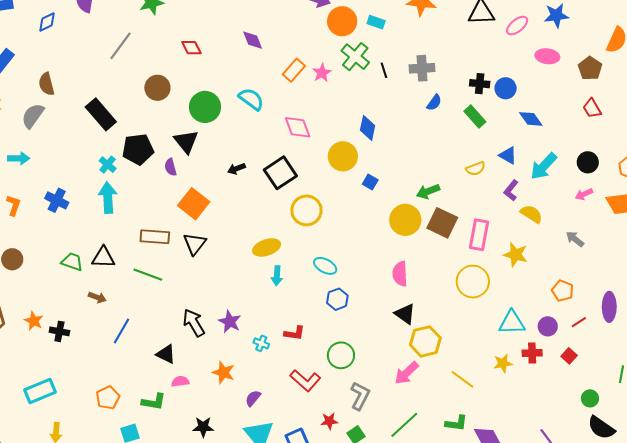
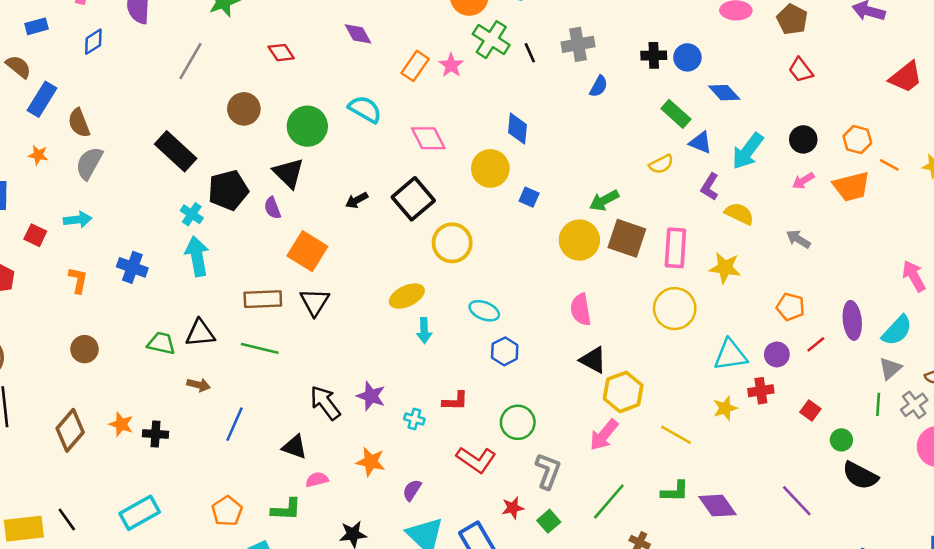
brown semicircle: (47, 84) -> (79, 123), moved
green rectangle: (475, 117) -> (676, 114), moved
red square: (569, 356) -> (810, 411), moved

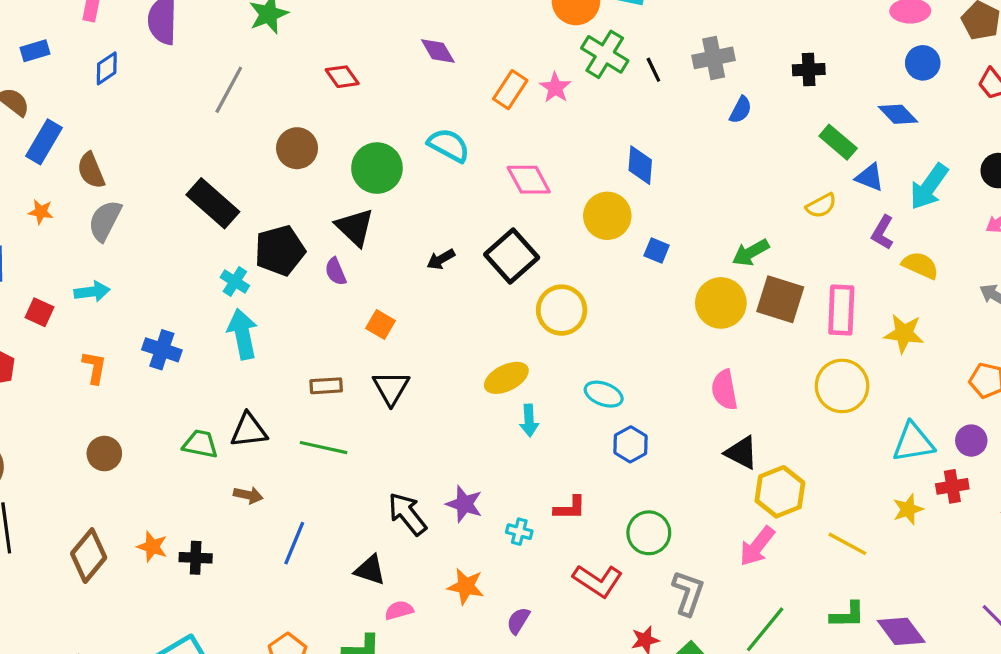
blue circle: (687, 57) -> (923, 63), moved
orange square: (307, 251) -> (381, 325), size x0.6
brown rectangle: (263, 299) -> (326, 386), size x0.7

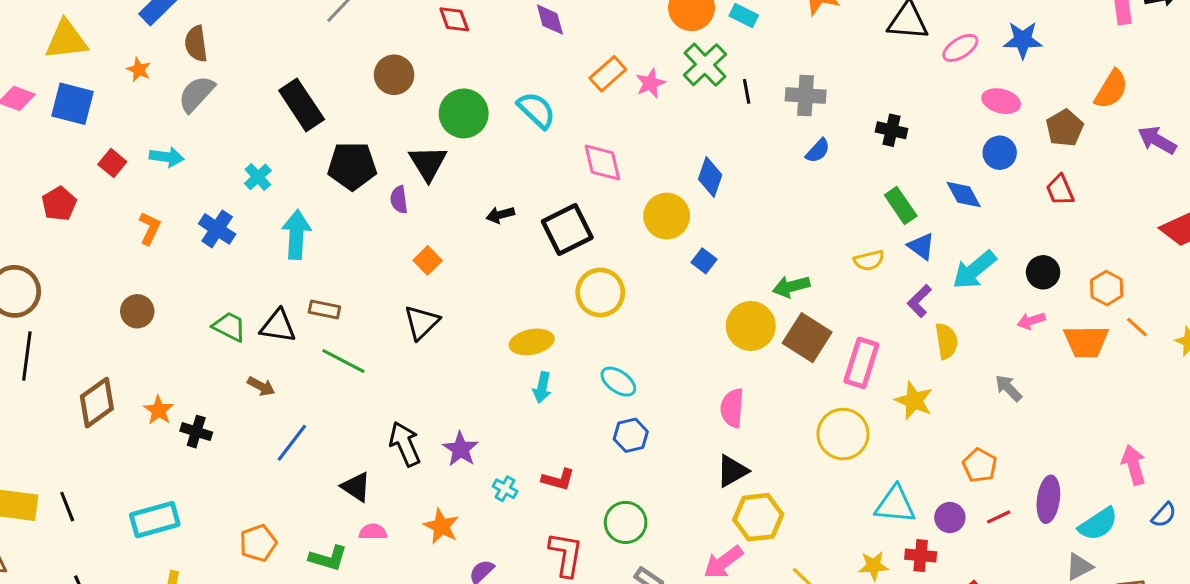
yellow semicircle: (920, 265) -> (946, 341), turned 42
cyan cross: (235, 282) -> (258, 177), moved
brown rectangle: (326, 386) -> (324, 309), moved
black triangle: (741, 453) -> (732, 471), turned 48
red L-shape: (598, 581) -> (566, 554), turned -129

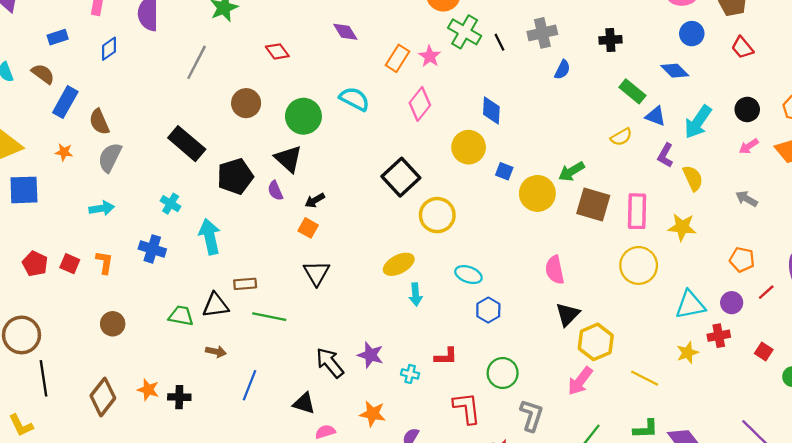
pink diamond: (602, 162) -> (420, 104), moved, turned 68
red square: (112, 163) -> (70, 264), moved
black arrow: (500, 215) -> (315, 200), moved
yellow circle: (751, 326) -> (537, 193), moved

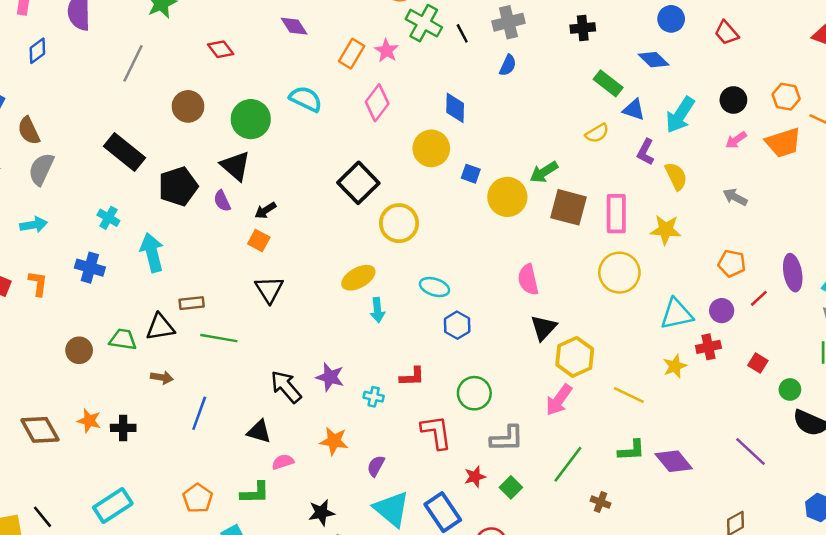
blue semicircle: (562, 70) -> (508, 65), moved
brown circle: (113, 324) -> (79, 350), moved
brown diamond: (103, 397) -> (40, 430), turned -66
gray L-shape: (532, 415) -> (507, 439), turned 72

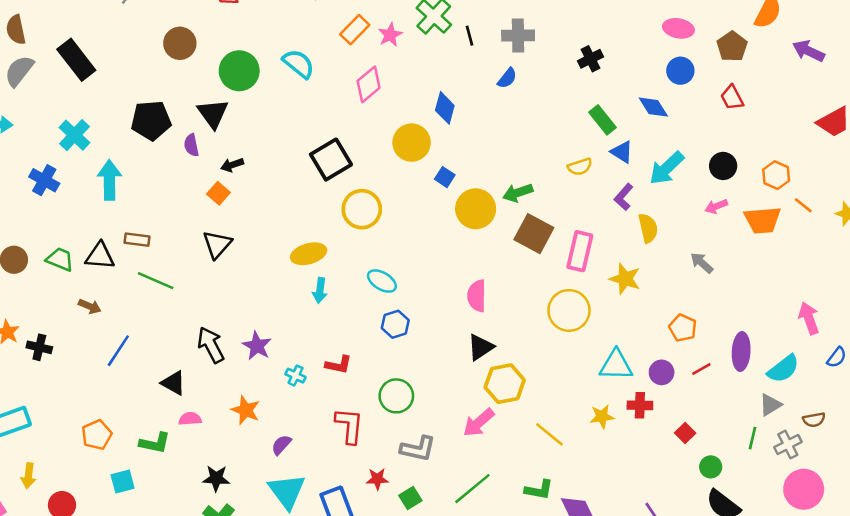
black cross: (583, 28) -> (590, 59), turned -35
black rectangle: (124, 152) -> (76, 60), moved
cyan cross: (108, 218) -> (74, 135), size x1.4

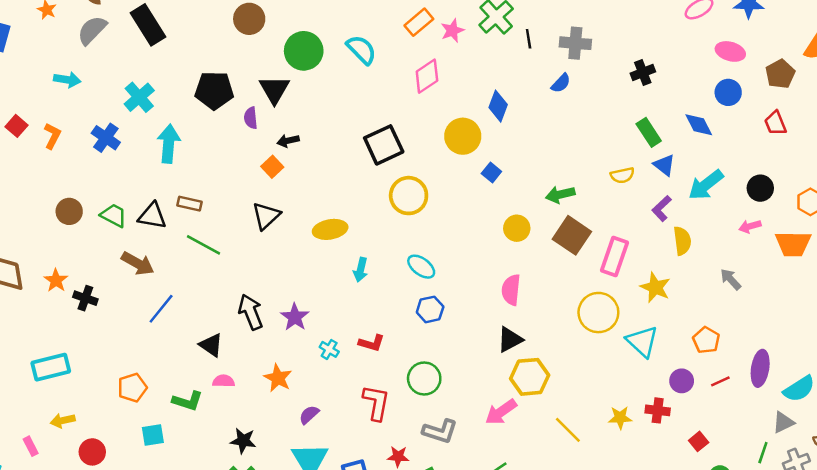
yellow circle: (476, 209) -> (517, 228), moved, size x0.7
yellow ellipse: (309, 254) -> (330, 229), moved
brown arrow: (90, 306) -> (138, 263), size x1.5
cyan triangle: (616, 365) -> (642, 341), moved, turned 36
yellow arrow: (28, 476) -> (63, 421), turned 65

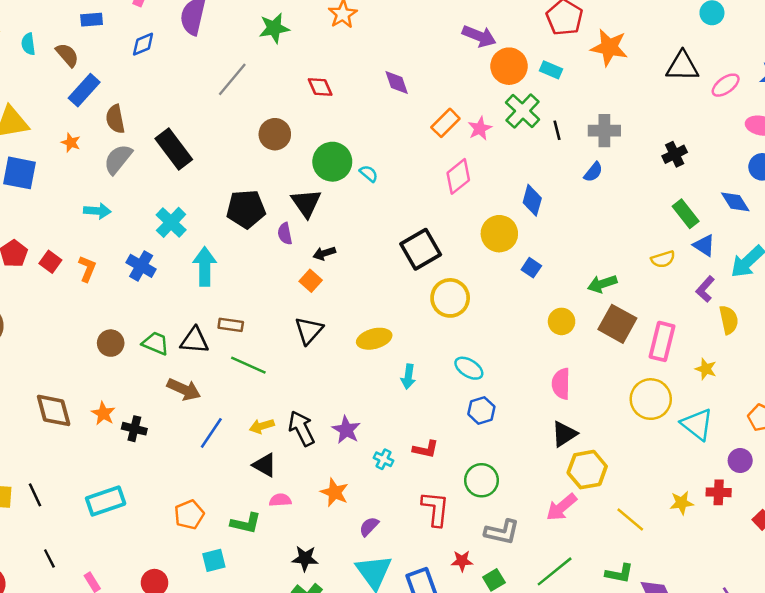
cyan semicircle: (361, 50) -> (369, 174), moved, size x0.6
yellow star: (655, 287) -> (706, 369), size x0.7
yellow arrow: (63, 421) -> (262, 426), moved

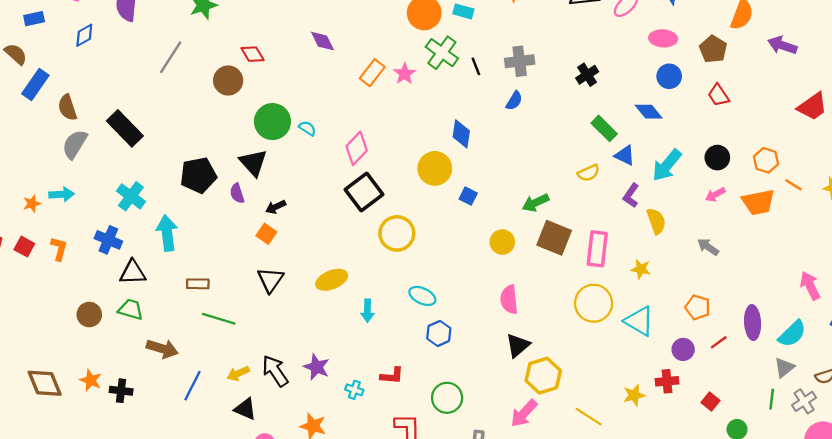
brown circle: (275, 134) -> (228, 81), moved
orange star: (71, 143) -> (32, 204), moved, turned -30
pink diamond: (458, 176) -> (357, 148), moved
black triangle: (194, 340) -> (133, 272), moved

